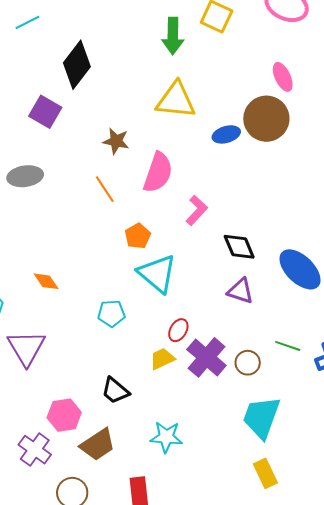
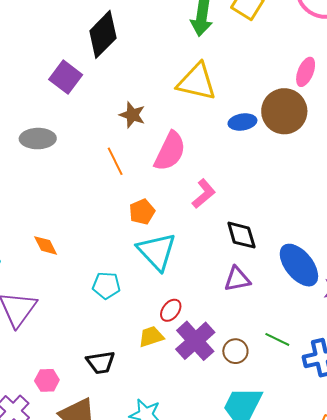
pink ellipse: (283, 77) -> (306, 72), turned 40
purple triangle: (240, 291) -> (237, 279), turned -36
black trapezoid: (115, 391) -> (101, 363), turned -56
pink hexagon: (64, 415) -> (47, 380), size x0.7

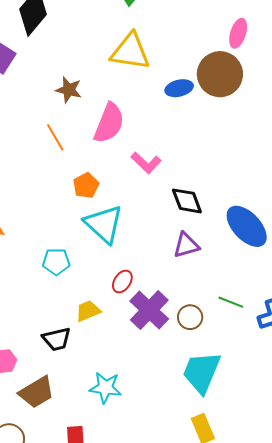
pink L-shape: (204, 194) -> (146, 163), turned 88
yellow trapezoid: (151, 337) -> (88, 311), moved

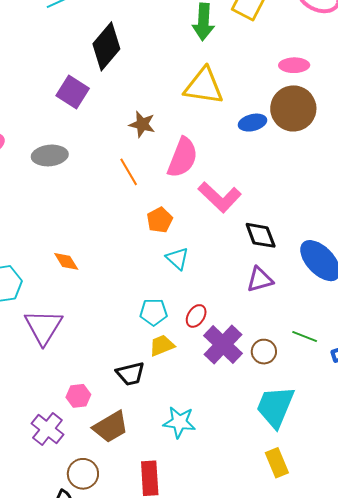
pink ellipse: (238, 33) -> (294, 65), moved, turned 72
pink L-shape: (146, 163) -> (220, 197), size x1.4
cyan triangle: (104, 224) -> (177, 259), size x0.6
cyan pentagon: (56, 262) -> (154, 312), moved

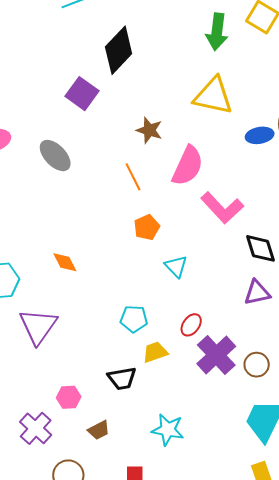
gray ellipse: (50, 155) -> (55, 156), turned 48
orange pentagon: (160, 220) -> (147, 227), moved
cyan pentagon: (154, 312) -> (134, 319), moved
brown trapezoid: (111, 427) -> (99, 430), size x0.6

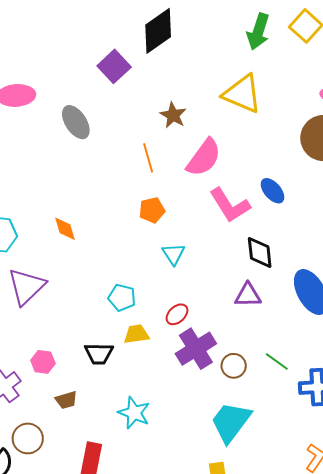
blue ellipse: (260, 135) -> (273, 191), moved, turned 48

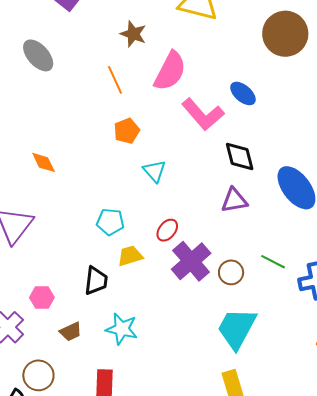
black trapezoid: (99, 354) -> (96, 281), turned -76
cyan star: (134, 413) -> (122, 329), moved

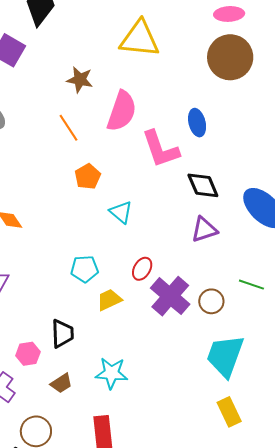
blue ellipse: (243, 93) -> (197, 123), turned 44
pink L-shape: (203, 114) -> (160, 149), turned 30
black trapezoid: (96, 281) -> (62, 334), moved

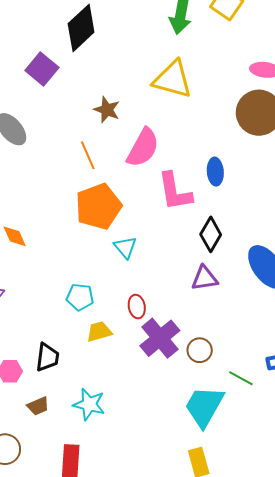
orange pentagon: (88, 177) -> (98, 207), size x1.8
black diamond: (203, 185) -> (211, 234), turned 44
red ellipse: (142, 269) -> (137, 307), turned -50
green line: (251, 285) -> (241, 378), moved

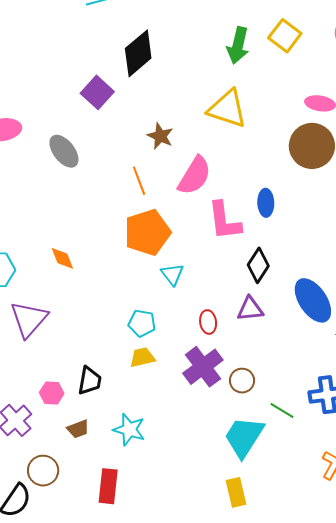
cyan pentagon: (80, 297) -> (142, 323), moved
red ellipse: (137, 307) -> (208, 322), moved

